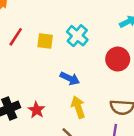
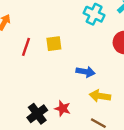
cyan cross: (77, 36) -> (94, 14), moved
yellow arrow: (78, 107) -> (100, 96), turned -48

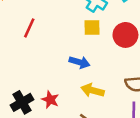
yellow square: (54, 44) -> (92, 27), moved
red line: (26, 47) -> (29, 28), moved

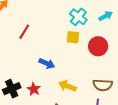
blue arrow: (79, 62) -> (47, 63), moved

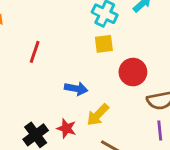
red circle: (98, 46) -> (133, 72), moved
yellow arrow: (67, 86) -> (98, 115), moved, turned -54

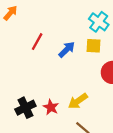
blue arrow: (76, 89) -> (67, 49), moved, turned -66

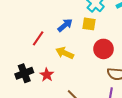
red line: (37, 42) -> (38, 38), moved
yellow arrow: (78, 101) -> (65, 53), moved, turned 54

